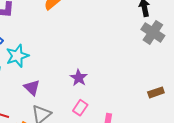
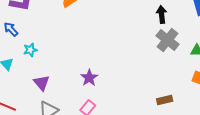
cyan star: (17, 56) -> (30, 50), size x0.6

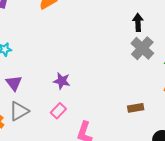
purple star: (89, 78) -> (62, 81), turned -30

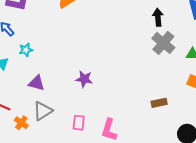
purple triangle: (14, 83) -> (37, 83), turned -36
pink rectangle: (58, 111) -> (79, 123), moved, turned -35

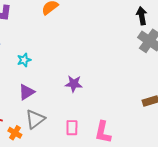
cyan star: (26, 50) -> (24, 60), moved
purple triangle: (37, 83) -> (27, 92), turned -42

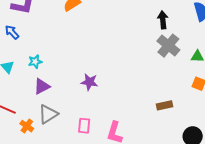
cyan star: (24, 60) -> (35, 62), moved

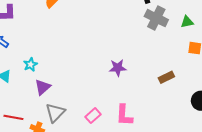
purple star: (89, 82) -> (118, 68), moved
pink rectangle: (84, 126) -> (93, 116), turned 56

